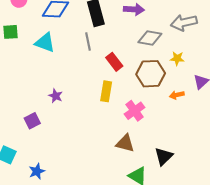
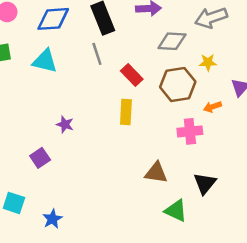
pink cross: (135, 111) -> (190, 131), moved, turned 36

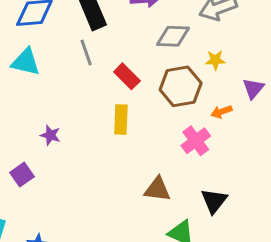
pink cross: (190, 131) -> (196, 141), turned -30

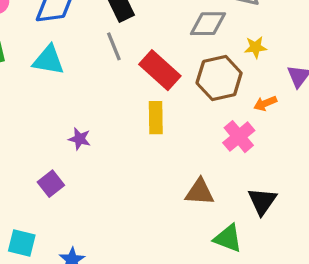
red rectangle: (127, 76) -> (160, 70), size x1.4

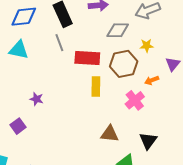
red rectangle: (160, 70) -> (87, 58), turned -40
yellow rectangle: (156, 118) -> (96, 87), moved

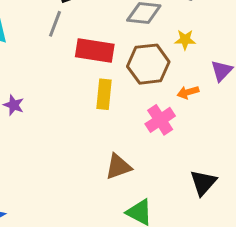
gray line: (59, 43) -> (55, 24), turned 36
brown triangle: (110, 134) -> (118, 167), turned -30
black triangle: (148, 141) -> (203, 183), moved

